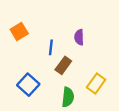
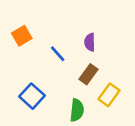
blue line: (51, 47) -> (58, 54), turned -49
brown rectangle: (63, 65) -> (88, 74), moved

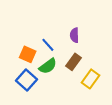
orange square: (22, 36) -> (28, 54), moved, turned -35
green semicircle: (77, 110) -> (48, 66), moved, turned 48

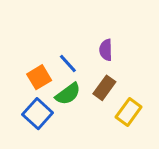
orange square: (28, 54) -> (39, 77), turned 35

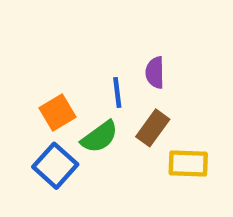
blue line: (68, 64) -> (117, 92), moved, turned 35
yellow rectangle: (129, 112) -> (188, 163), turned 56

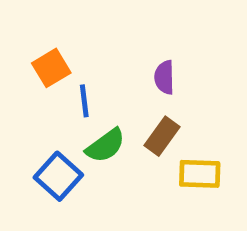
blue line: (117, 92) -> (84, 101), moved
orange square: (57, 112) -> (51, 68), moved

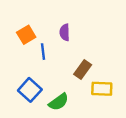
purple semicircle: (164, 77) -> (65, 32), moved
green semicircle: (105, 146) -> (59, 102), moved

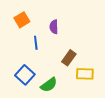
orange square: (26, 35) -> (22, 20), moved

